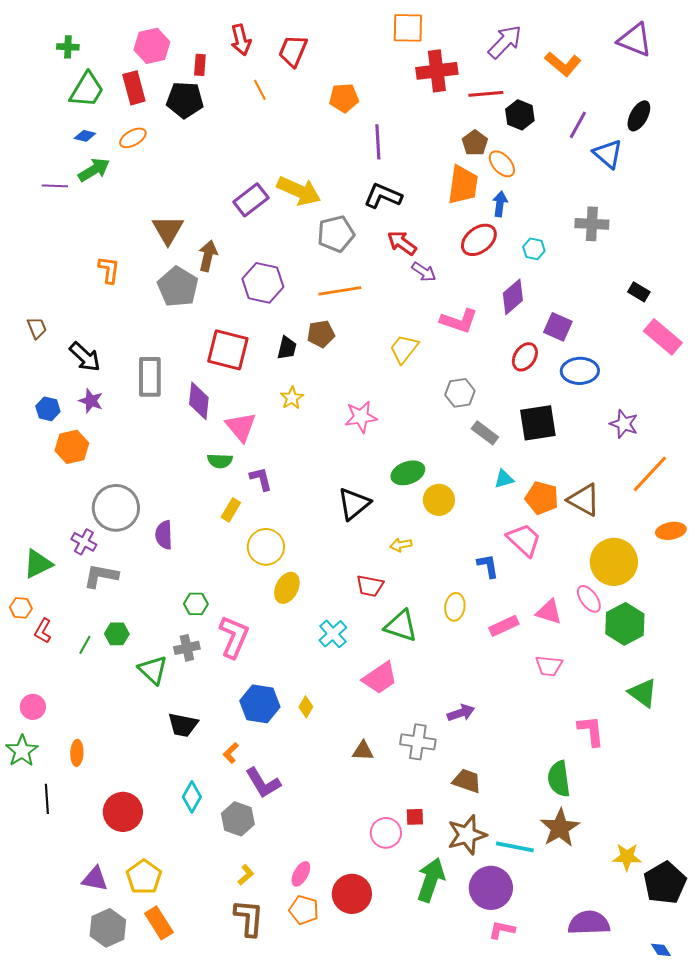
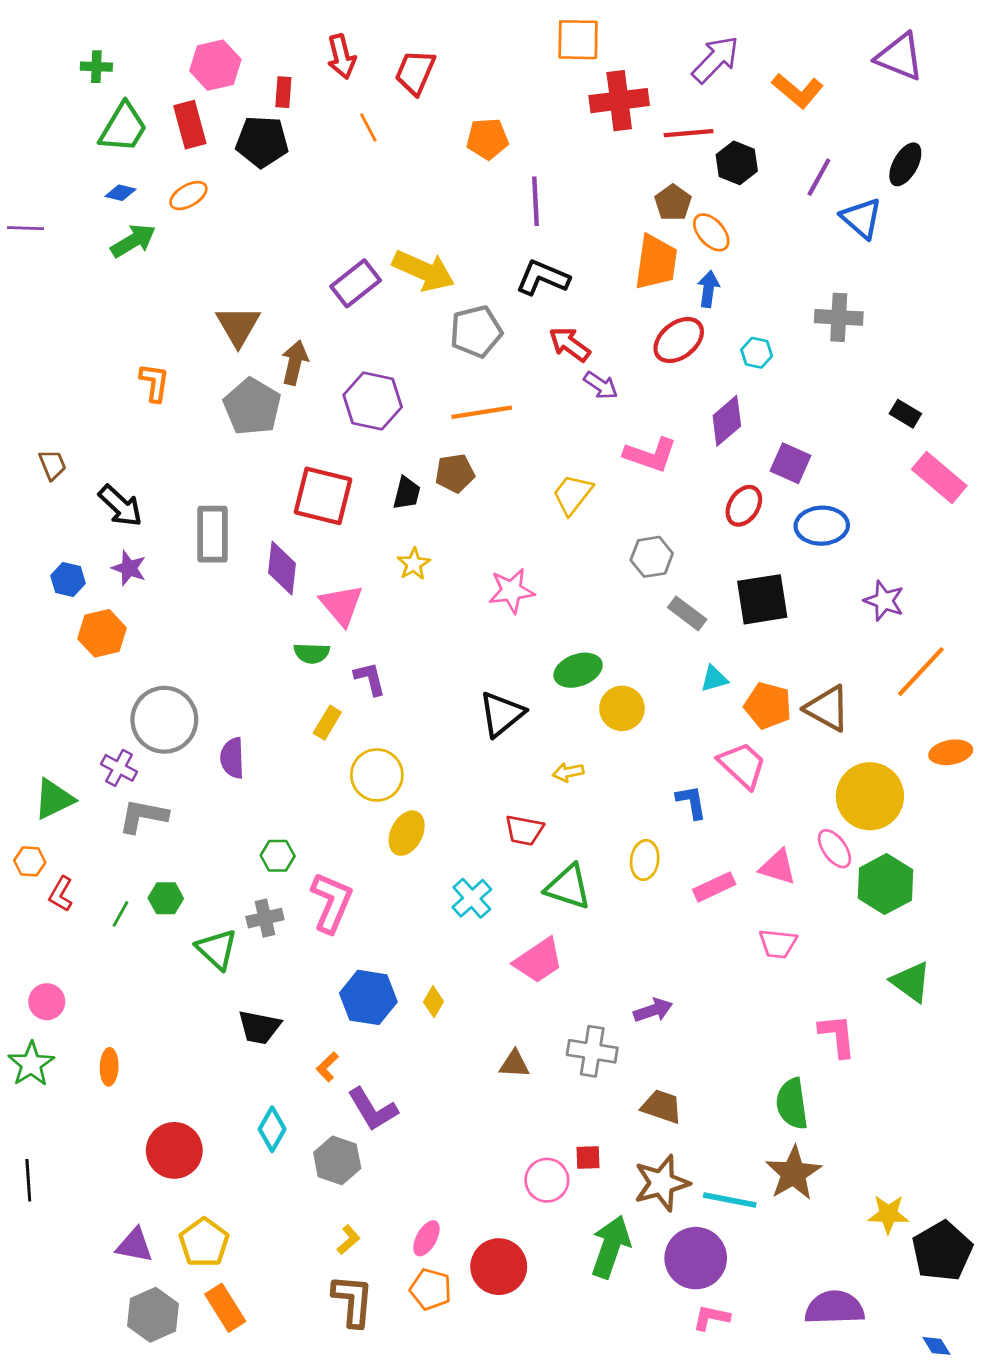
purple line: (55, 186) -> (26, 228), moved
black line: (47, 799) -> (28, 1180), moved

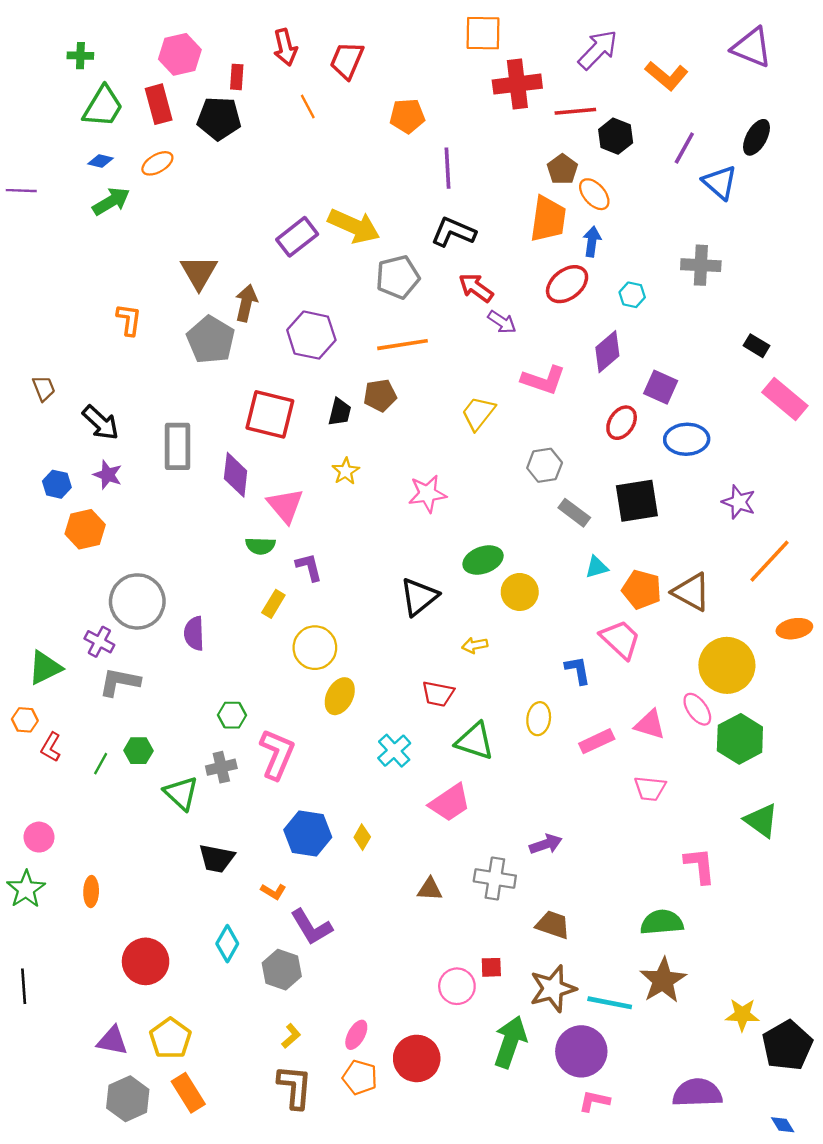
orange L-shape: (327, 1067) -> (273, 892), turned -105
green semicircle: (792, 1104) -> (662, 922), turned 93

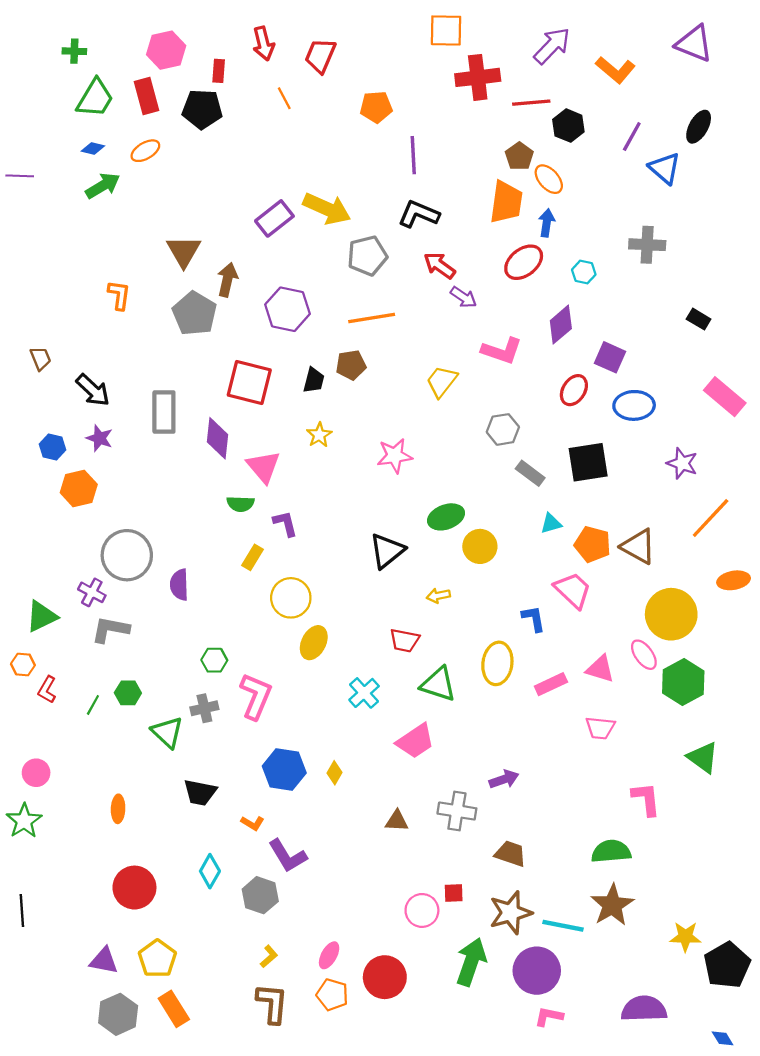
pink rectangle: (785, 399) -> (725, 397), moved
yellow ellipse: (539, 719) -> (497, 663), size x1.4
orange ellipse: (91, 892) -> (118, 809), moved

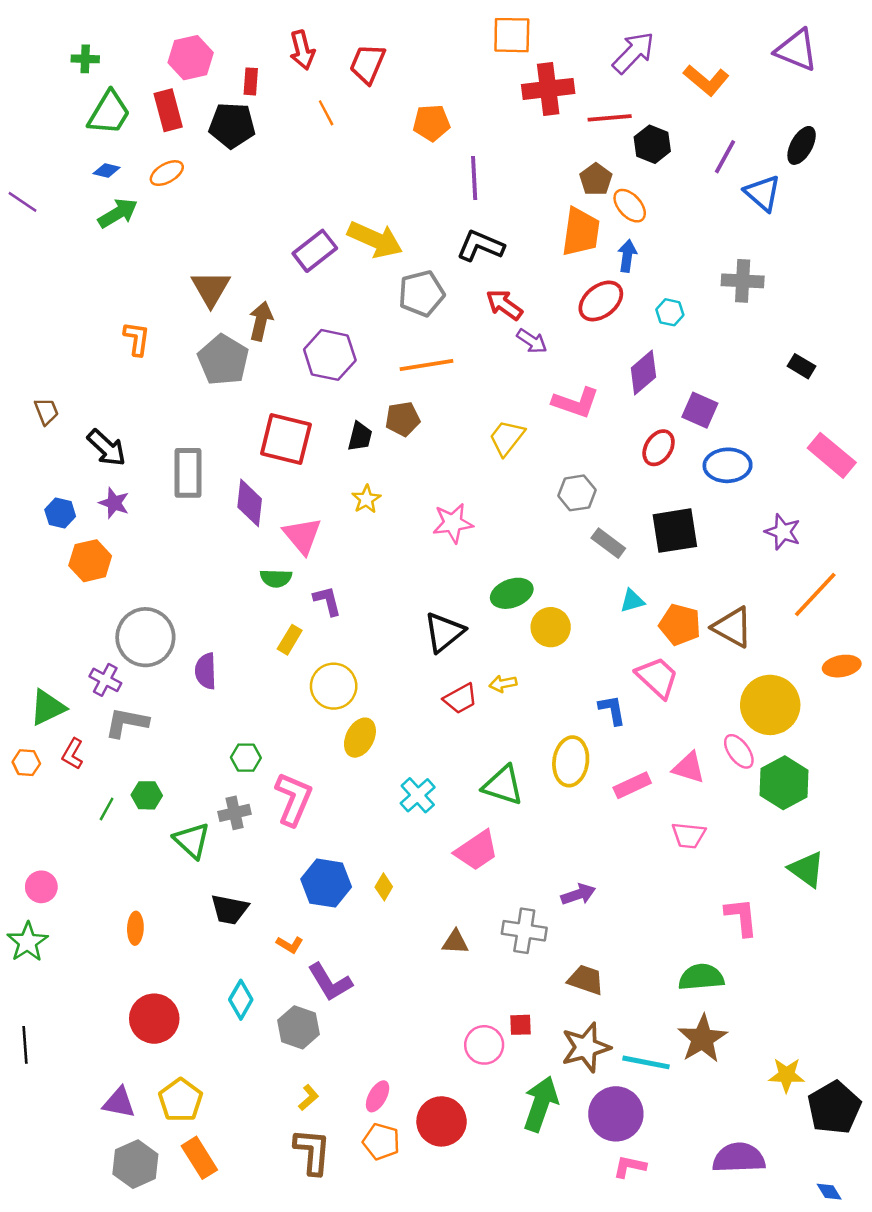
purple line: (20, 176) -> (23, 202), turned 32
red trapezoid: (404, 640) -> (460, 699), moved, turned -40
red L-shape: (47, 690) -> (73, 754), moved

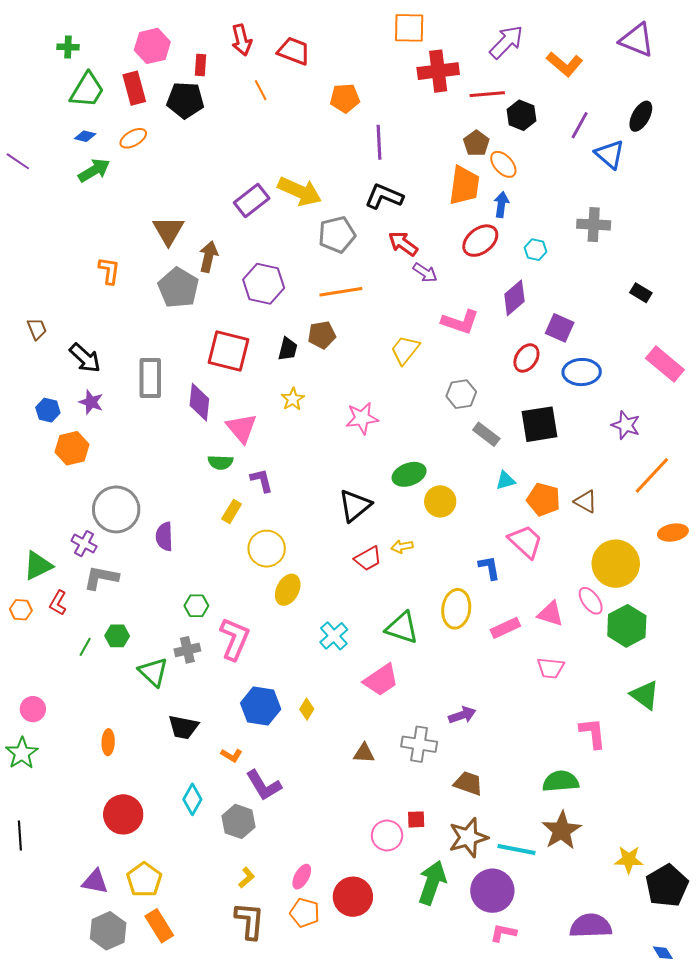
red trapezoid: (367, 64) -> (294, 51), turned 88
brown triangle: (733, 627) -> (586, 501), size x0.7

